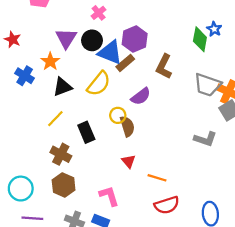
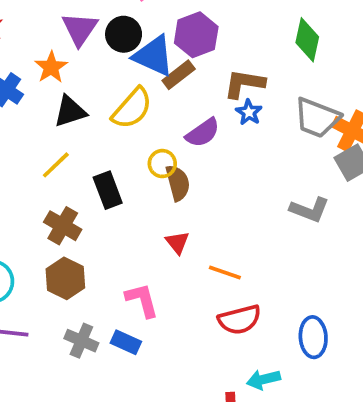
blue star: (214, 29) -> (249, 112), moved
brown L-shape: (164, 67) -> (244, 84), turned 70

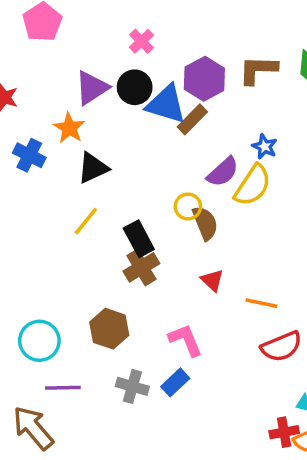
purple triangle: (80, 29) -> (92, 88), turned 30
brown L-shape: (244, 84) -> (258, 70), moved
yellow semicircle: (132, 108) -> (253, 185), moved
brown cross: (63, 226) -> (141, 267), moved, turned 36
blue rectangle: (126, 342) -> (175, 382), turned -60

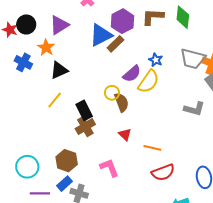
black circle: (135, 87) -> (26, 25), moved
blue triangle: (166, 104) -> (101, 35), turned -45
blue rectangle: (175, 382) -> (65, 184), moved

